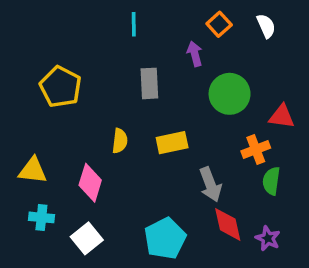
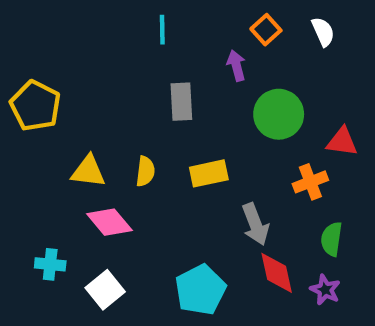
yellow pentagon: (61, 87) -> (35, 106), moved
yellow triangle: (33, 170) -> (88, 171), moved
green semicircle: (271, 181) -> (332, 239), moved
pink diamond: (90, 183) -> (109, 222), turned -57

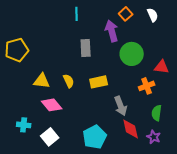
purple arrow: (236, 66) -> (112, 31), size x1.5
yellow pentagon: (35, 106) -> (17, 50), turned 30
yellow semicircle: (145, 171) -> (69, 81), turned -32

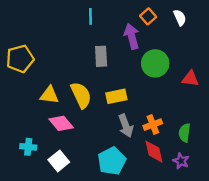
yellow semicircle: (69, 81) -> (81, 95), size x1.6
orange cross: (147, 86) -> (153, 125), moved
gray arrow: (121, 106) -> (126, 126), moved

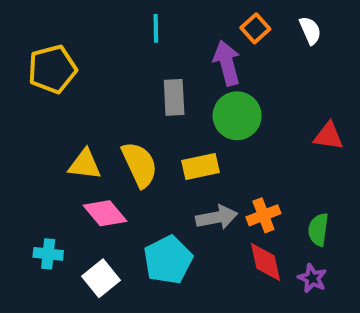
yellow pentagon: (20, 59) -> (52, 69), moved
green circle: (155, 63) -> (237, 116), moved
gray arrow: (126, 126) -> (217, 217), turned -80
cyan pentagon: (112, 161) -> (168, 260), moved

